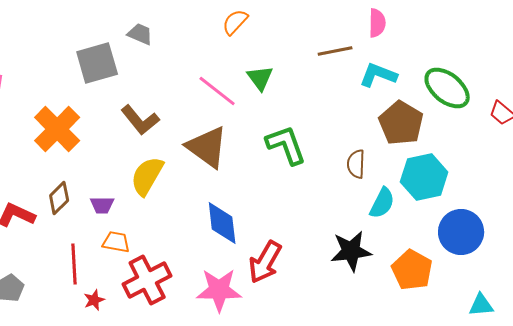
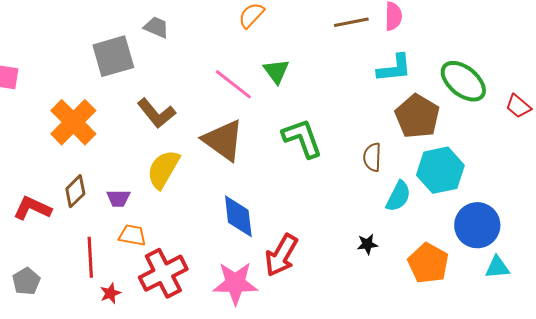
brown line: (335, 51) -> (351, 22), moved
cyan L-shape: (378, 75) -> (394, 68), turned 153
black star: (351, 251) -> (367, 244), size x0.5
cyan triangle: (481, 305) -> (497, 267), moved

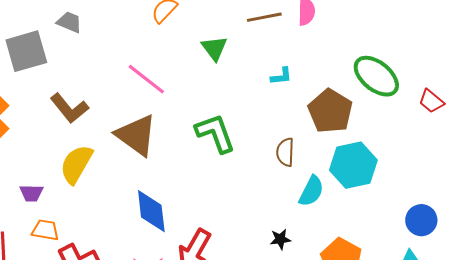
cyan L-shape: (394, 68) -> (281, 76), moved, size x0.6
green triangle: (276, 71) -> (214, 48), moved
blue circle: (477, 225) -> (421, 220), moved, size x0.7

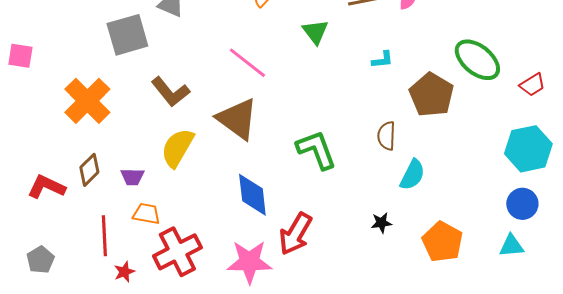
red trapezoid: (431, 101) -> (532, 85), turned -72
green L-shape: (215, 133) -> (316, 150), moved
cyan hexagon: (353, 165) -> (528, 149), moved

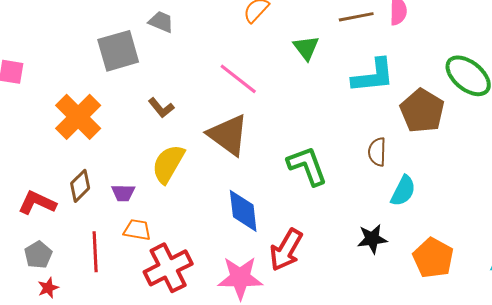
cyan L-shape: (382, 60) -> (373, 76), size x2.0
brown L-shape: (170, 92) -> (161, 108), size x0.7
black star: (381, 223) -> (372, 239), size x1.4
gray pentagon: (40, 260) -> (38, 255), moved
red star: (124, 272) -> (48, 288), moved

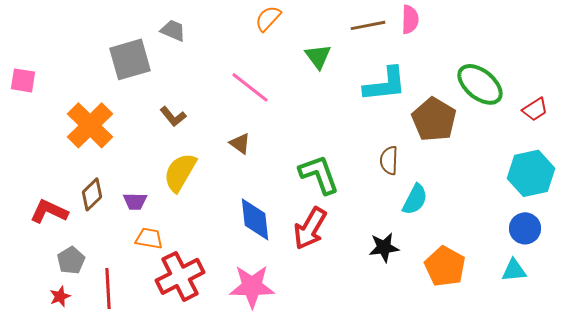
brown triangle: (228, 135) -> (240, 143), size x0.5
red arrow: (286, 250) -> (310, 228), moved
red line: (95, 252) -> (108, 288), moved
gray pentagon: (38, 255) -> (71, 260), moved

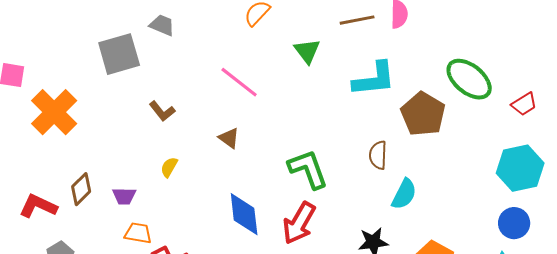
orange cross: (90, 125) -> (54, 112), moved
yellow semicircle: (180, 172) -> (169, 167), size x0.5

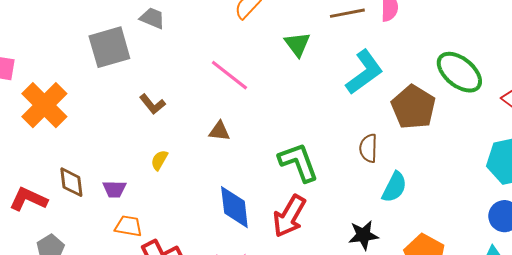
cyan L-shape: (374, 79) -> (364, 72), turned -30
brown triangle: (229, 138) -> (219, 131), turned -30
brown diamond: (81, 189) -> (71, 182), turned -52

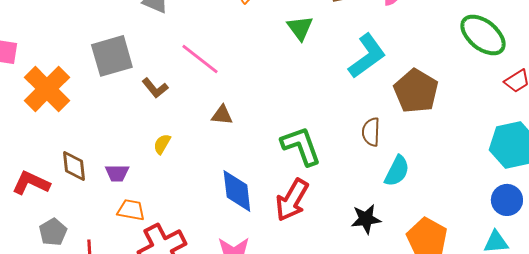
gray square: (109, 47) -> (112, 56), moved
green ellipse: (459, 72) -> (483, 35), moved
pink line: (229, 75) -> (200, 59), moved

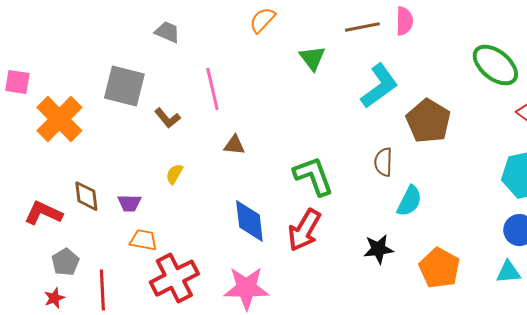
gray square: (112, 56) -> (124, 86), turned 30
pink line: (200, 59) -> (212, 89), turned 39

